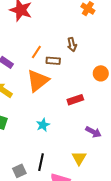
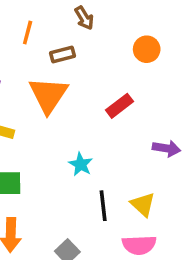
orange line: (36, 52) -> (28, 32), moved
yellow triangle: (79, 158) -> (143, 204), moved
black line: (41, 162) -> (103, 206), moved

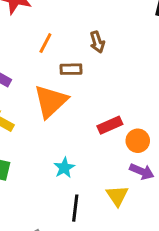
orange circle: (147, 49) -> (138, 141), moved
yellow triangle: (143, 204) -> (117, 196), moved

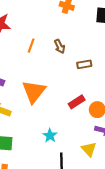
orange line: (45, 43) -> (31, 46), moved
brown rectangle: (71, 69) -> (84, 64), moved

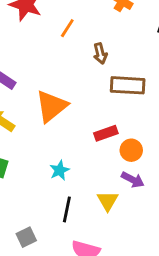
orange line: (31, 46) -> (67, 28), moved
brown rectangle: (84, 64) -> (128, 85), size x1.6

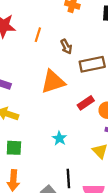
orange triangle: (51, 106) -> (53, 82), moved, turned 36
black line: (67, 209) -> (68, 178), moved

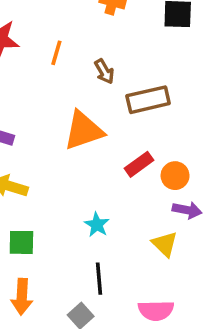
black line: (68, 178) -> (99, 279), moved

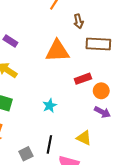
yellow triangle: (165, 244) -> (84, 138), moved, turned -35
black line: (99, 279) -> (49, 144), moved

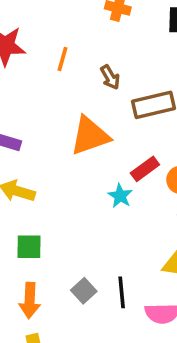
cyan star: (50, 106) -> (120, 196), moved
gray square: (26, 154) -> (84, 291), moved

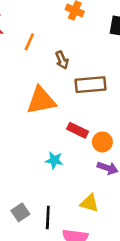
red rectangle: (145, 169) -> (78, 130), turned 54
cyan star: (120, 196) -> (54, 160), moved, turned -30

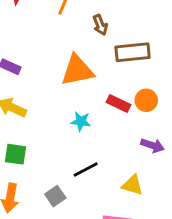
orange circle: (102, 142) -> (146, 100), moved
cyan star: (54, 160) -> (81, 121), moved
black line: (48, 218) -> (86, 169), moved, turned 60

